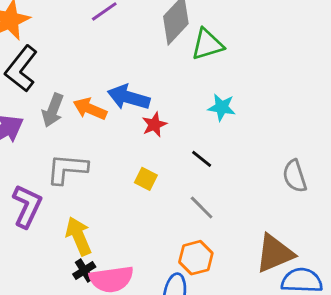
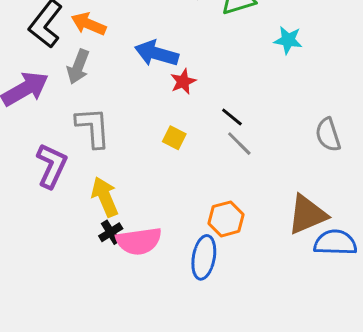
cyan star: (222, 107) -> (288, 40), moved
orange arrow: (90, 109) -> (89, 24), moved
gray L-shape: (67, 169) -> (93, 127), turned 81
gray line: (202, 208) -> (239, 144), moved

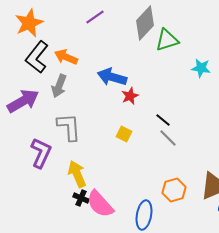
orange hexagon: (226, 219) -> (174, 190), moved
black cross: (111, 232) -> (81, 198), turned -35
pink semicircle: (139, 241) -> (100, 204), turned 56

